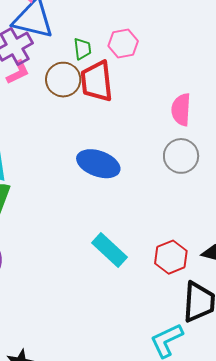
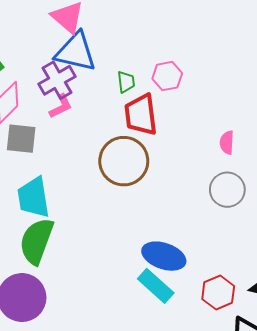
brown circle: (63, 80) -> (124, 161), moved, size x1.4
pink semicircle: (181, 110) -> (227, 143), size x0.7
blue ellipse: (98, 164) -> (164, 256), moved

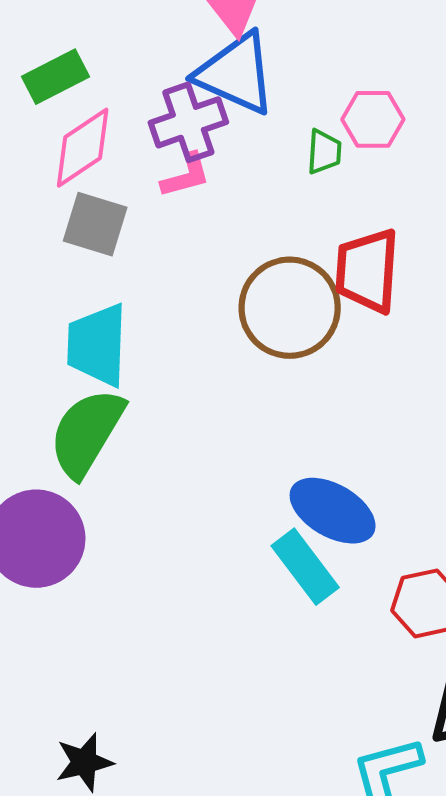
pink hexagon: (167, 76) -> (373, 119), moved
red trapezoid: (141, 115) -> (367, 271), moved

